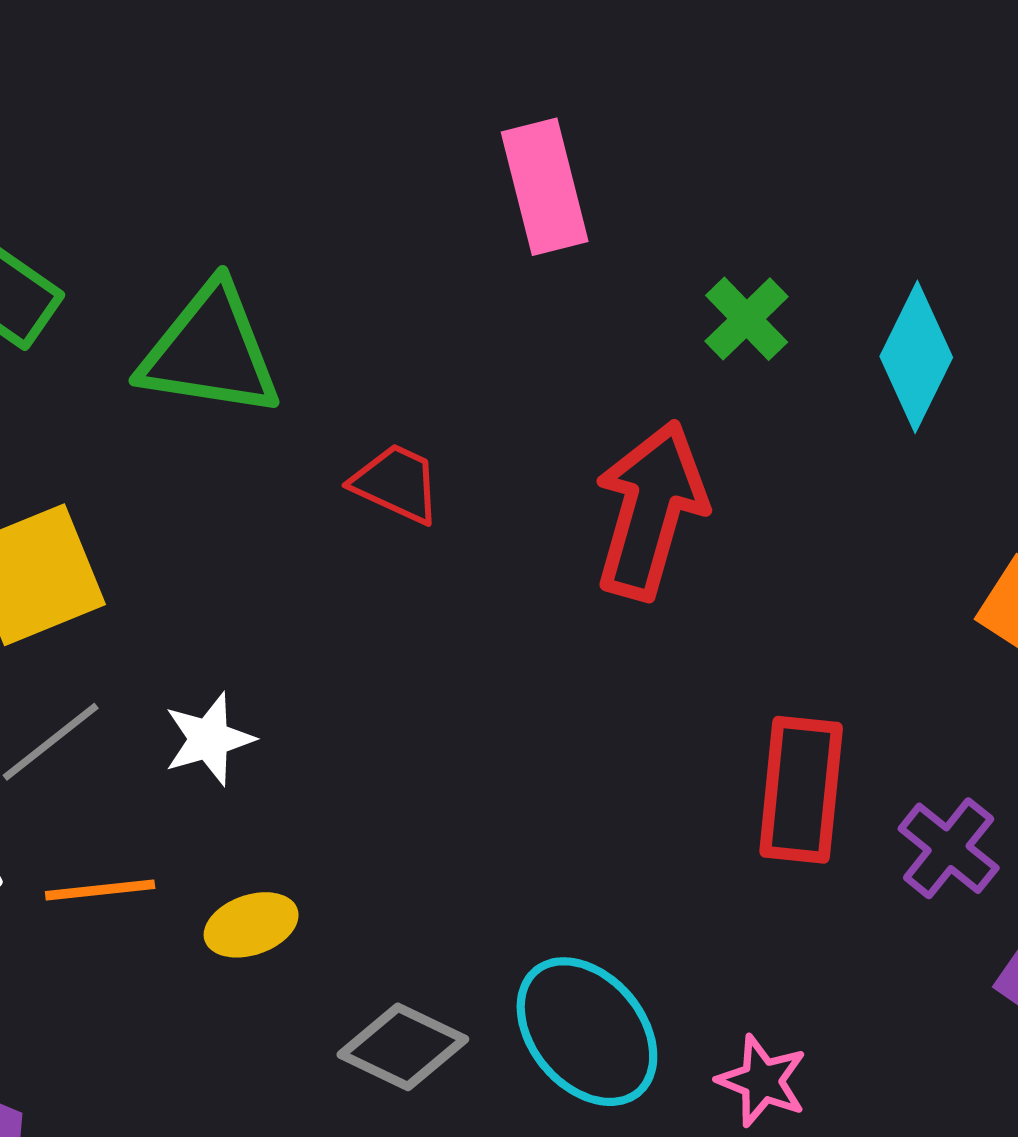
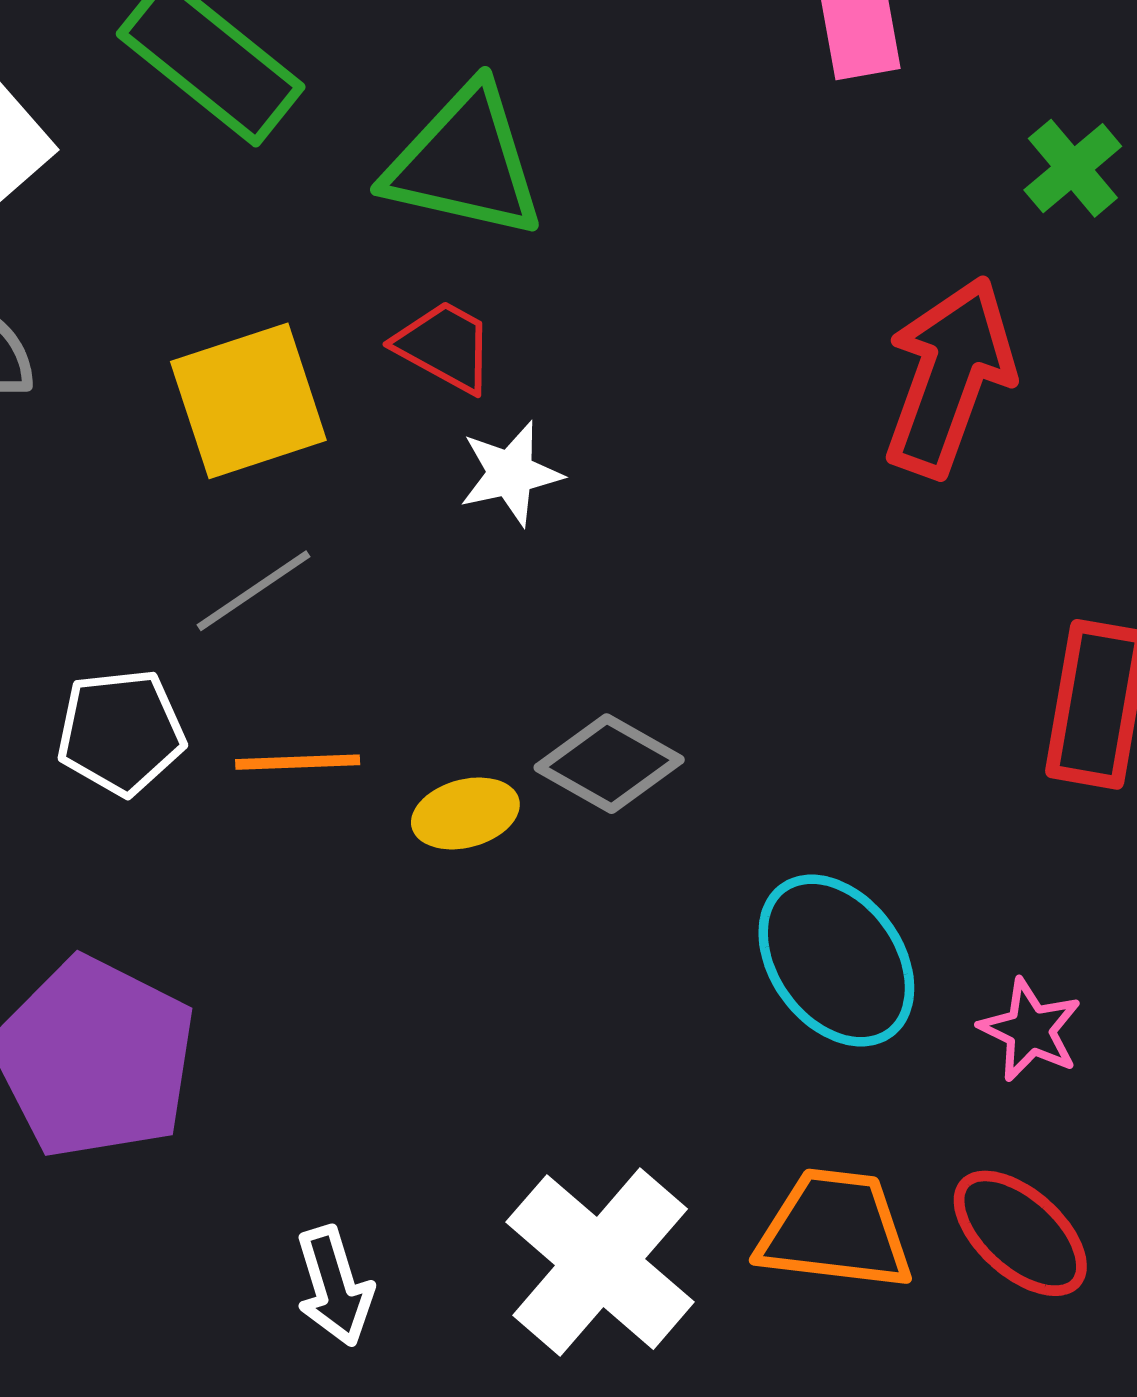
red trapezoid: (396, 483) -> (445, 346), moved
white star: (209, 739) -> (511, 474), moved
gray diamond: (403, 1047) -> (609, 764), moved

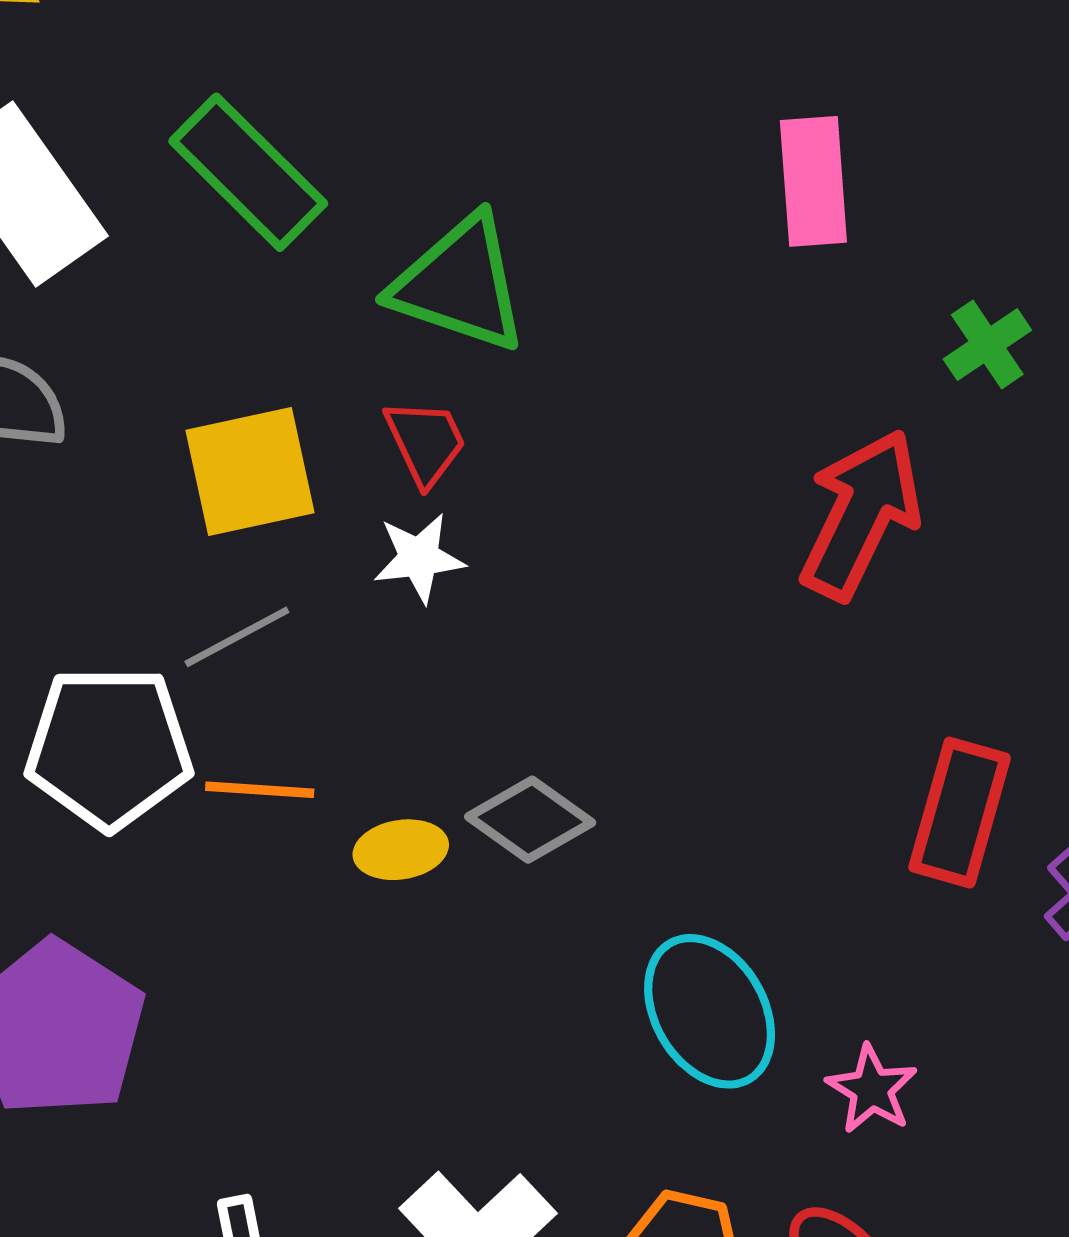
red trapezoid: (445, 346) -> (425, 442), turned 30
white star: (511, 474) -> (419, 558), moved
white pentagon: (121, 732) -> (109, 747), size x1.5

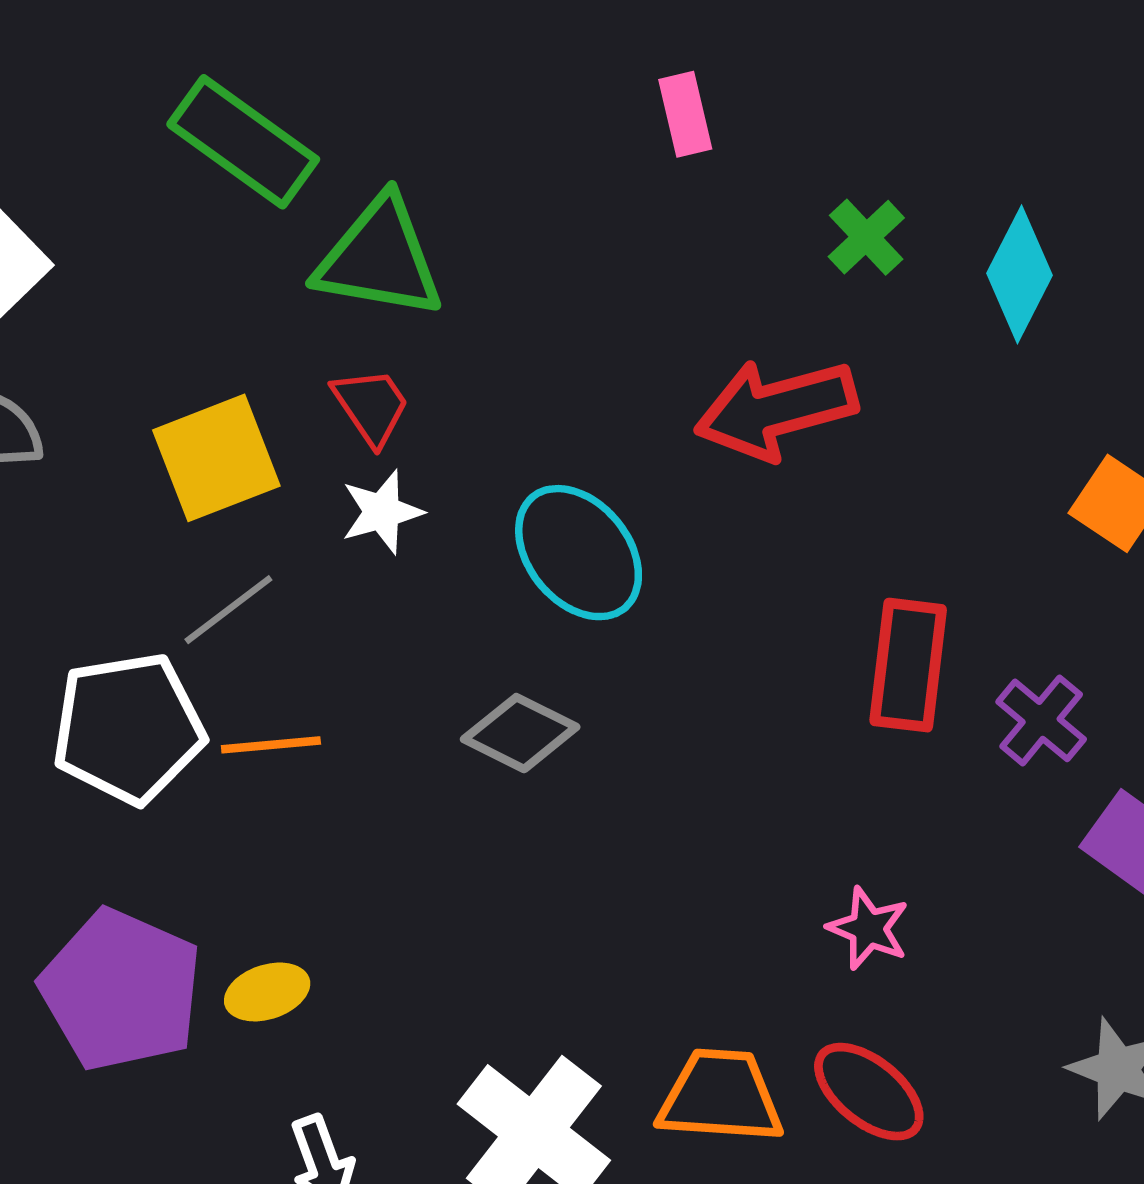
green rectangle: (248, 172) -> (243, 142), moved
pink rectangle: (813, 181) -> (685, 114), size x0.7
red arrow: (861, 514) -> (776, 409), turned -122
yellow ellipse: (401, 850) -> (267, 992), moved
cyan ellipse: (710, 1011) -> (579, 553), moved

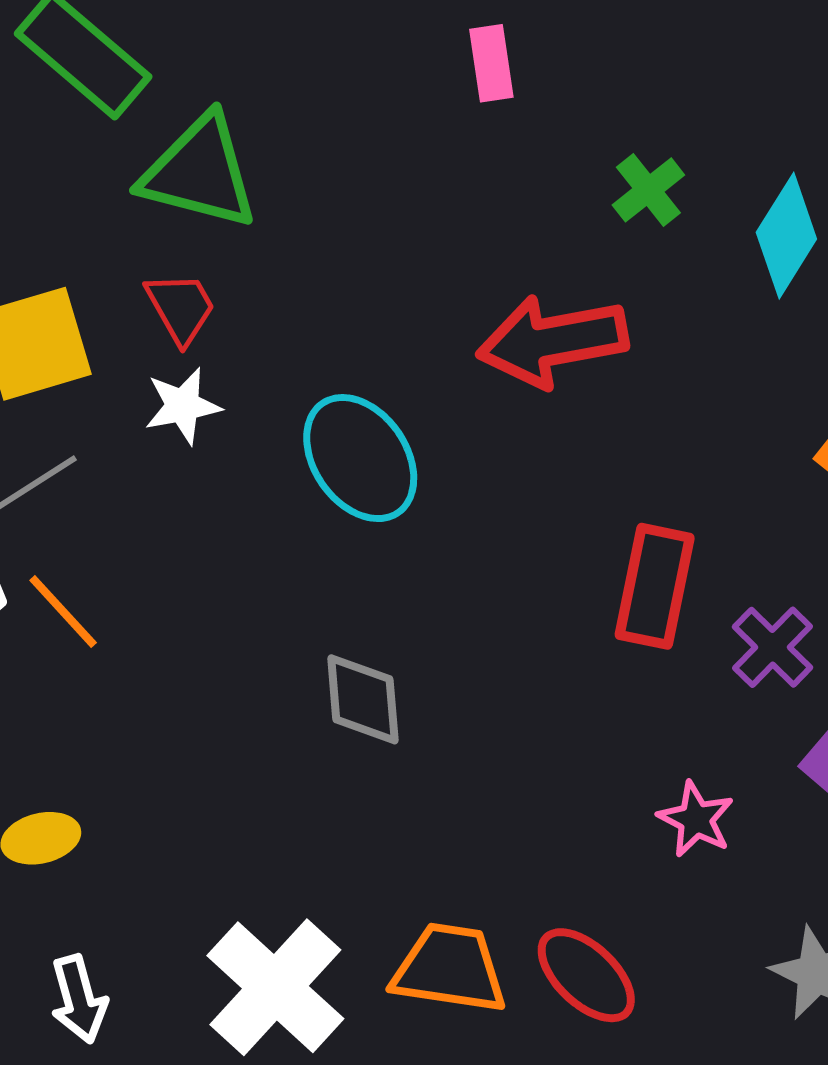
gray diamond: (520, 733) -> (363, 699), moved, turned 54
orange line: (271, 745) -> (63, 611), turned 48
pink star: (868, 928) -> (696, 819), moved

